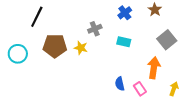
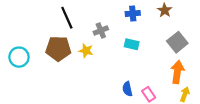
blue cross: (125, 13) -> (133, 13), turned 32
black line: (37, 17) -> (67, 18), moved, turned -50
orange arrow: (154, 68) -> (177, 72), moved

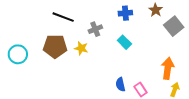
black line: (67, 18) -> (63, 17), turned -45
gray square: (177, 42) -> (174, 26), moved
cyan rectangle: (132, 44) -> (124, 42), turned 32

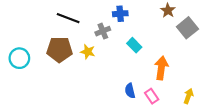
blue cross: (125, 13) -> (120, 14), moved
orange arrow: (168, 68) -> (161, 68), moved

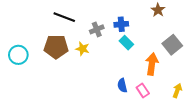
blue cross: (120, 14) -> (121, 24), moved
gray square: (187, 28) -> (172, 45), moved

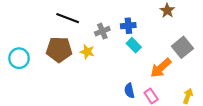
orange arrow: (152, 64) -> (161, 68), turned -140

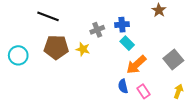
black line: (68, 18) -> (48, 16), moved
gray square: (182, 47) -> (173, 60), moved
orange arrow: (161, 68) -> (136, 65), moved

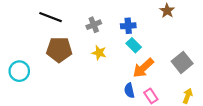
gray cross: (97, 30) -> (94, 25), moved
yellow star: (83, 49) -> (99, 53), moved
cyan circle: (18, 55) -> (19, 71), moved

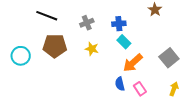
cyan circle: (19, 71) -> (21, 56), moved

